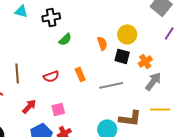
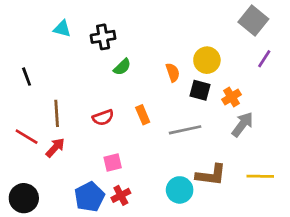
red arrow: (29, 106) -> (55, 148), moved
yellow line: (160, 109) -> (260, 176), moved

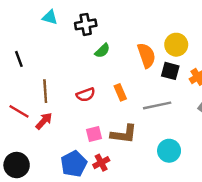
orange semicircle: (173, 72) -> (146, 55), size x1.5
brown L-shape: (211, 175) -> (124, 134), moved
cyan circle: (180, 190) -> (169, 151), moved

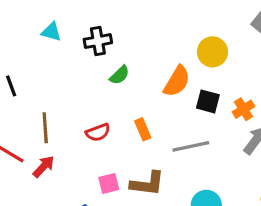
yellow circle: (176, 45) -> (212, 52), moved
orange semicircle: (146, 55) -> (177, 81), turned 50

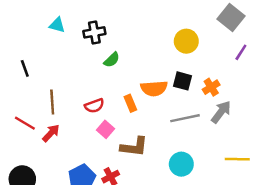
orange semicircle: (177, 81) -> (154, 88), moved, turned 55
gray line: (191, 146) -> (185, 118), moved
pink square: (109, 184) -> (106, 129), moved, turned -35

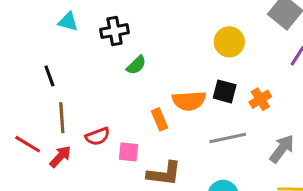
black line: (25, 68) -> (49, 76), moved
red semicircle: (94, 106) -> (97, 136), moved
gray arrow: (221, 112) -> (282, 149), moved
pink square: (106, 129) -> (128, 152), turned -35

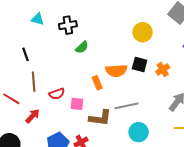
gray line: (228, 138) -> (126, 106), moved
red arrow: (60, 157) -> (33, 116), moved

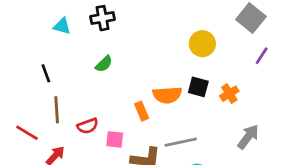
black cross: (68, 25) -> (103, 18), moved
green semicircle: (82, 47) -> (104, 64), moved

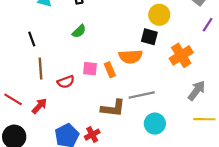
black square: (198, 87) -> (149, 37), moved
orange cross: (229, 94) -> (181, 55), size x1.5
red line: (27, 133) -> (13, 99), moved
pink square: (115, 139) -> (90, 69), moved

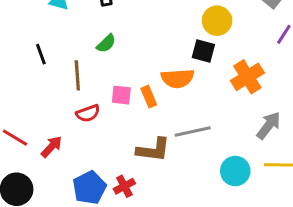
brown line: (41, 69) -> (77, 75), moved
cyan circle: (155, 124) -> (235, 171), moved

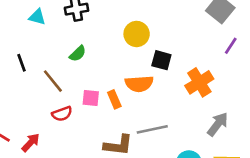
yellow circle: (217, 21) -> (137, 34), moved
brown line: (77, 75) -> (53, 81), turned -35

